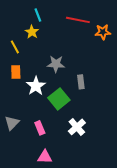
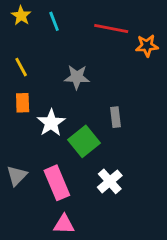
yellow star: (32, 32) -> (21, 16), moved
gray star: (56, 64) -> (77, 77), moved
pink rectangle: (40, 128) -> (57, 183), size x1.6

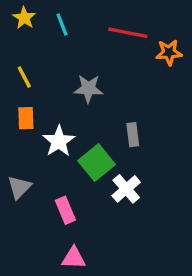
gray triangle: (17, 176) -> (19, 187), moved
white cross: (110, 181) -> (126, 189), moved
pink rectangle: (57, 183) -> (65, 210), size x0.7

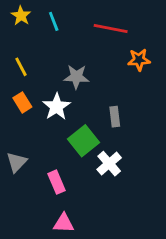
orange star: (169, 52) -> (139, 60), moved
orange rectangle: (26, 118) -> (22, 102), turned -30
white star: (59, 141) -> (56, 107), moved

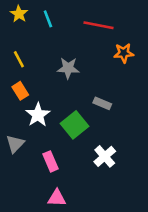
white star: (56, 107) -> (38, 115), moved
gray rectangle: (115, 117) -> (102, 103), turned -60
white cross: (109, 164) -> (105, 156), moved

